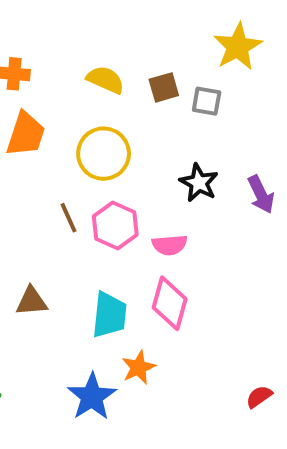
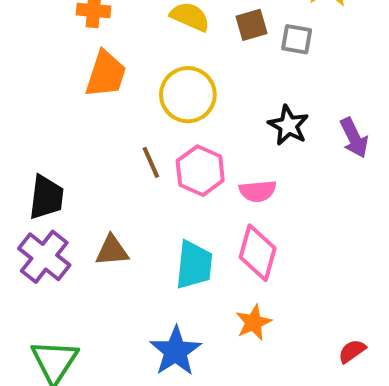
orange star: (139, 367) -> (254, 322), moved

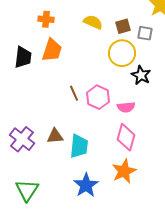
yellow circle: (188, 95) -> (122, 53), moved
black trapezoid: (46, 197) -> (23, 57), moved
cyan trapezoid: (194, 265) -> (79, 146), moved
orange star: (254, 322) -> (124, 171), size x1.4

